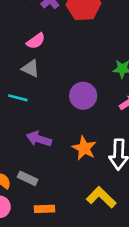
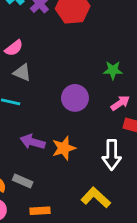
pink semicircle: (36, 41) -> (14, 48), moved
orange star: (84, 148) -> (64, 148), moved, turned 30

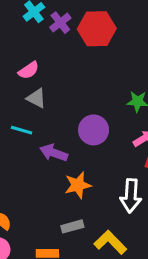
purple arrow: (33, 142) -> (54, 153), moved
gray rectangle: (23, 181) -> (72, 226), moved, turned -42

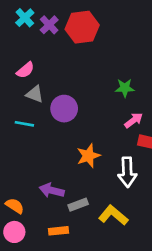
purple circle: (94, 130) -> (64, 109), moved
purple arrow: (54, 153) -> (52, 190), moved
orange star: (78, 185) -> (88, 156), moved

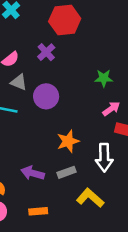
purple cross: (49, 25) -> (46, 52), moved
gray rectangle: (78, 205) -> (66, 172), moved

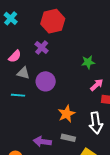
gray rectangle: (66, 172) -> (68, 138), turned 40

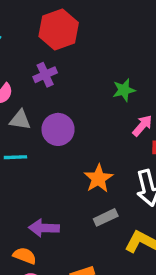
purple cross: (42, 48) -> (45, 75), turned 32
gray rectangle: (68, 138) -> (106, 217), turned -32
purple arrow: (42, 142) -> (44, 228), moved

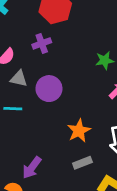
purple arrow: (44, 228) -> (32, 168), turned -60

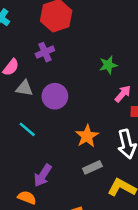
cyan line: (13, 109) -> (27, 129), moved, turned 42

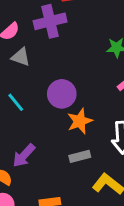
purple cross: (45, 52) -> (50, 21), size x1.5
purple circle: (55, 96) -> (62, 94), moved

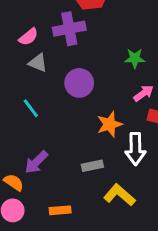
purple circle: (62, 94) -> (79, 83), moved
orange star: (80, 121) -> (110, 124), moved

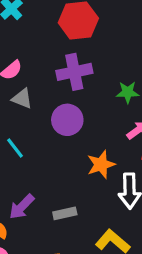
purple cross: (69, 29) -> (74, 72), moved
gray rectangle: (92, 166) -> (65, 213), moved

